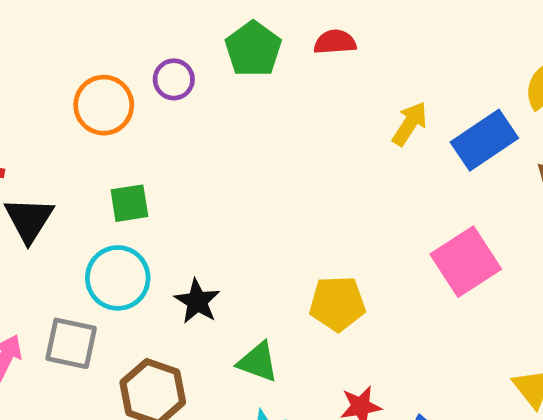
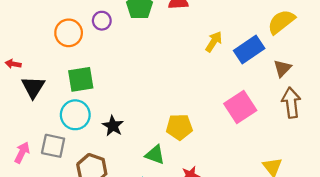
green square: (129, 203) -> (81, 79), size x1.4
green triangle: (258, 362) -> (155, 155), moved

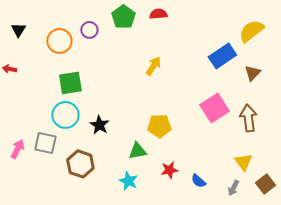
yellow arrow: (214, 42) -> (153, 66), moved
black triangle: (33, 87) -> (18, 30), moved, size x0.7
brown arrow: (291, 103) -> (248, 118), moved
green triangle: (155, 155) -> (137, 151), turned -30

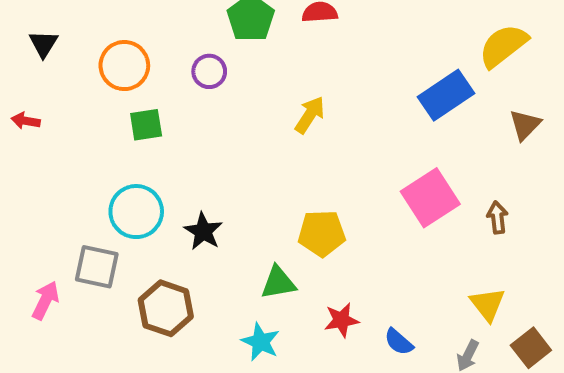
purple circle: (89, 30) -> (209, 71), moved
brown triangle: (252, 73) -> (525, 125), moved
green square: (70, 83) -> (146, 125), moved, size x0.7
brown arrow: (248, 118) -> (497, 217), size x0.6
pink arrow: (17, 149) -> (45, 300), moved

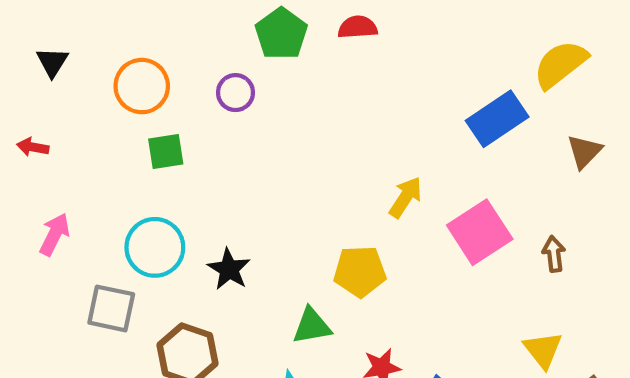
yellow arrow: (310, 115) -> (406, 197), moved
pink arrow: (45, 300) -> (55, 234), moved

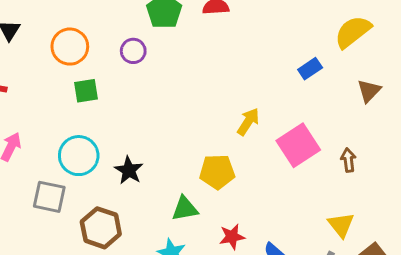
blue rectangle: (497, 119) -> (310, 69), size x0.6

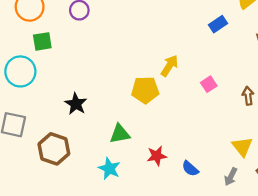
pink square: (298, 145) -> (209, 84), size x0.5
cyan circle: (79, 156) -> (20, 71), moved
yellow pentagon: (217, 172) -> (145, 90), moved

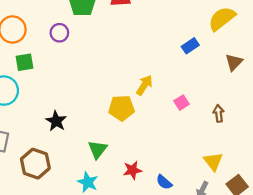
green triangle: (120, 134) -> (98, 149), turned -42

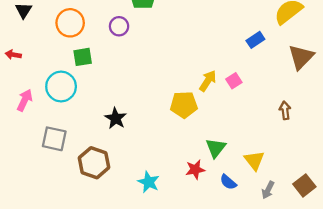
brown triangle: (234, 62) -> (301, 57), size x1.4
pink square: (182, 103) -> (234, 81), moved
green triangle: (98, 149) -> (216, 148), moved
yellow triangle: (213, 161) -> (254, 160), moved

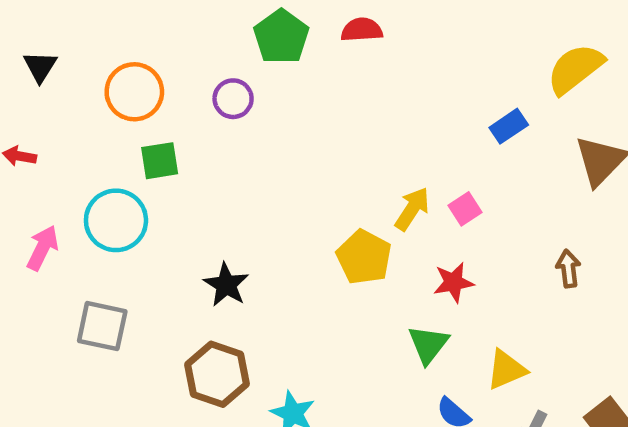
yellow pentagon: (184, 105) -> (364, 257), turned 30
yellow triangle: (254, 160) -> (506, 370), turned 45
brown hexagon: (94, 163) -> (217, 374), moved
red star: (195, 170) -> (454, 282), moved

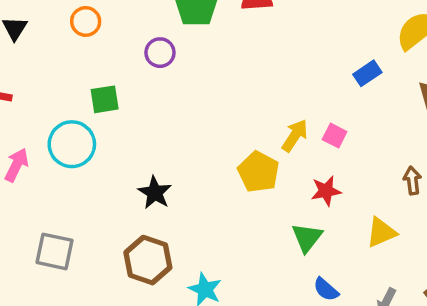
orange circle: (134, 92) -> (86, 21), moved, size x0.7
pink square: (465, 209) -> (335, 136), turned -30
gray square: (102, 326) -> (55, 251), moved
yellow triangle: (506, 370) -> (381, 232), moved

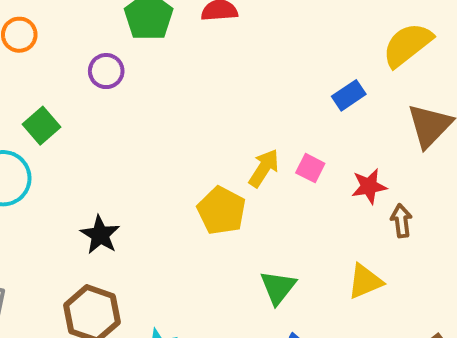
green square: (105, 99) -> (41, 126), turned -32
red star: (326, 191) -> (369, 186), moved

